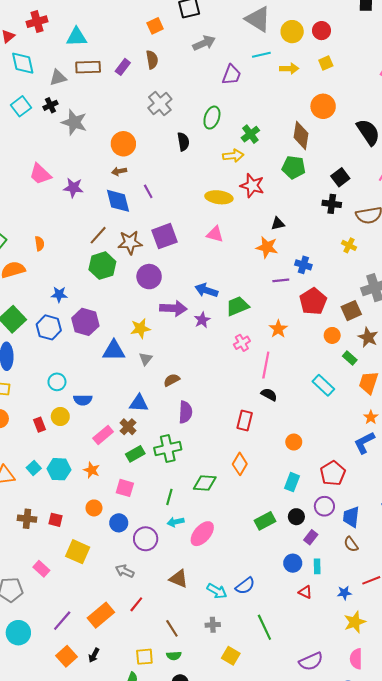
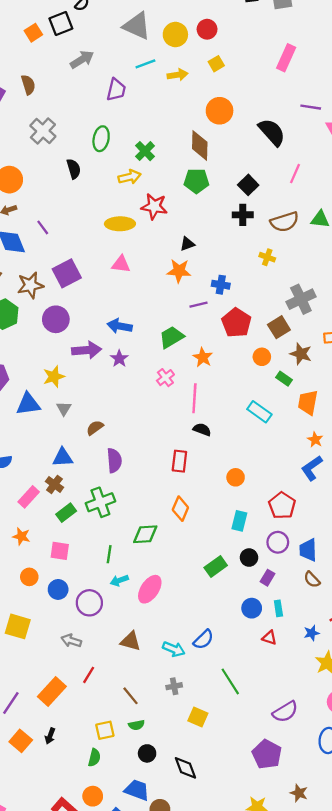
orange square: (155, 26) -> (33, 33), moved
green trapezoid: (237, 306) -> (171, 337), moved

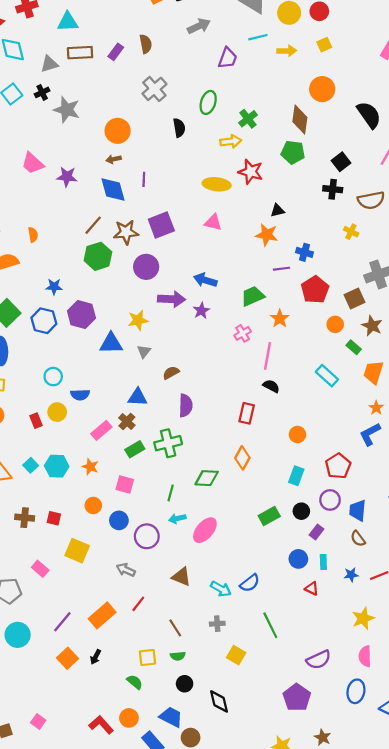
purple line: (43, 227) -> (144, 179), turned 32
blue star: (312, 633) -> (351, 575), moved
green semicircle: (94, 758) -> (135, 682), turned -70

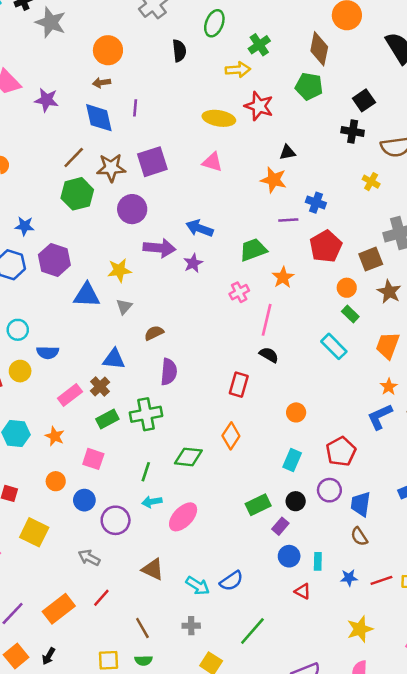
green rectangle: (354, 347) -> (350, 314), moved
purple rectangle: (316, 532) -> (280, 526), moved
green line: (270, 625) -> (252, 631), turned 64

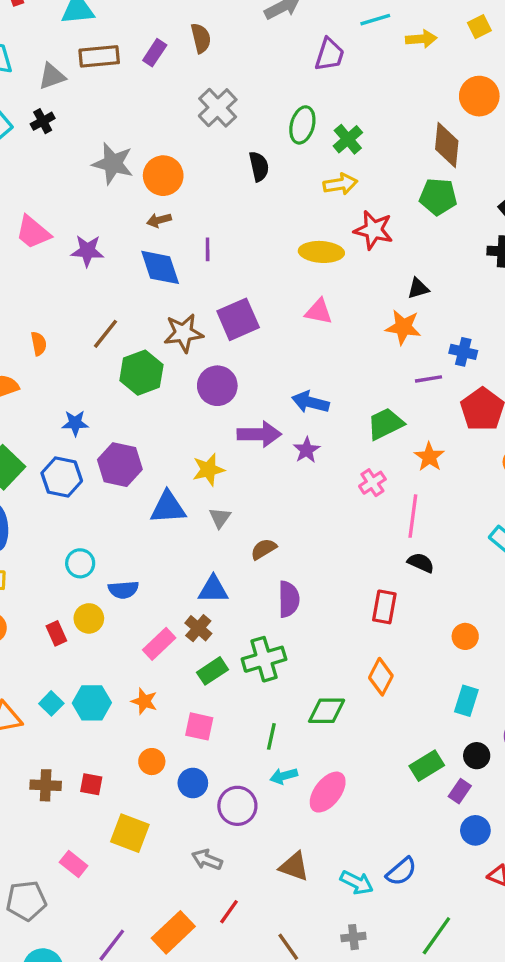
gray star: (51, 22) -> (113, 164), moved
green cross: (259, 45) -> (348, 139), moved
brown line: (74, 158) -> (106, 334), moved

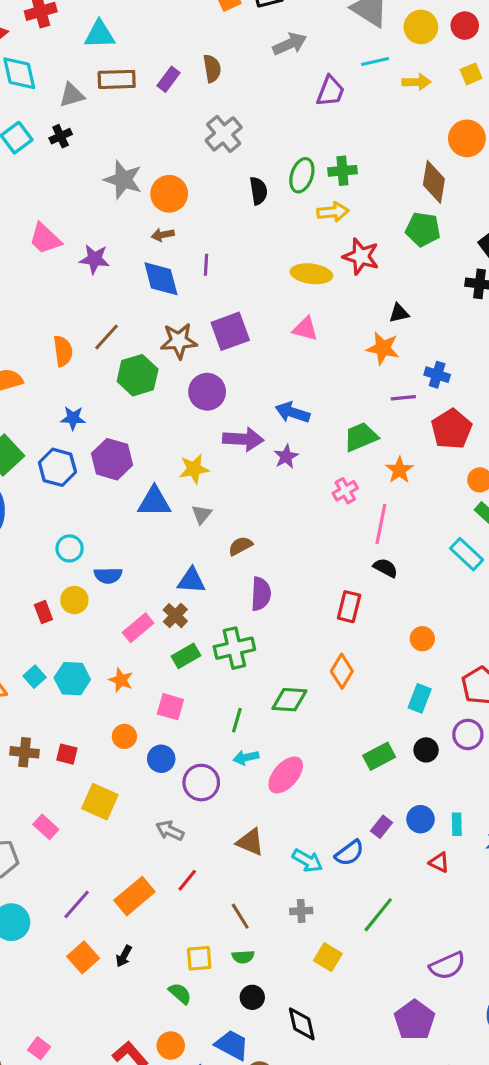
green ellipse: (302, 125) -> (302, 175), moved
green cross: (348, 139) -> (342, 171), turned 32
orange semicircle: (39, 344) -> (63, 351), moved, size x1.4
purple rectangle: (460, 791) -> (382, 827), moved

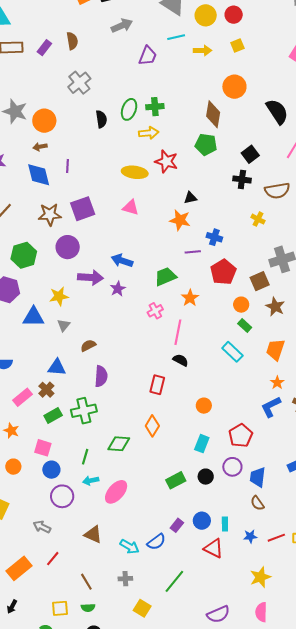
green hexagon: (138, 375) -> (24, 255), moved
blue circle: (161, 759) -> (51, 470), moved
red triangle: (439, 862) -> (214, 548), size x1.5

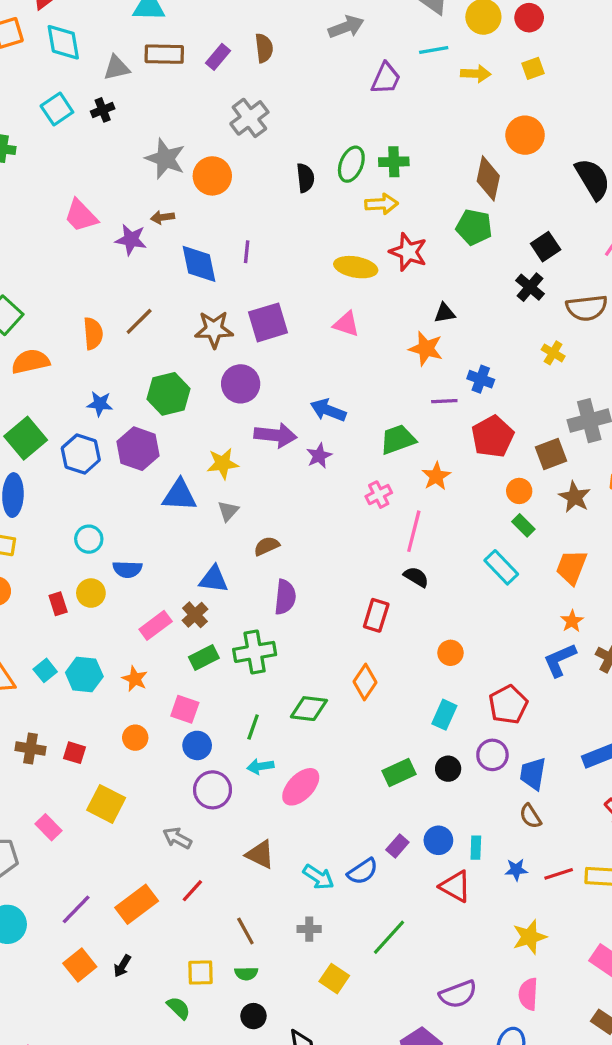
gray cross: (79, 83) -> (249, 118), moved
brown arrow: (40, 147) -> (162, 217), moved
black cross: (242, 179) -> (530, 287), turned 30

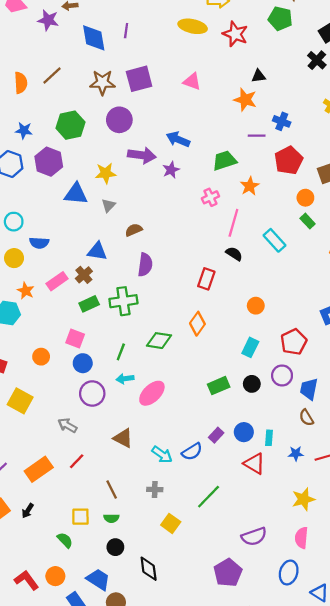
yellow ellipse: (356, 267) -> (193, 26), moved
cyan rectangle: (501, 567) -> (275, 240), moved
orange star: (135, 679) -> (26, 291), moved

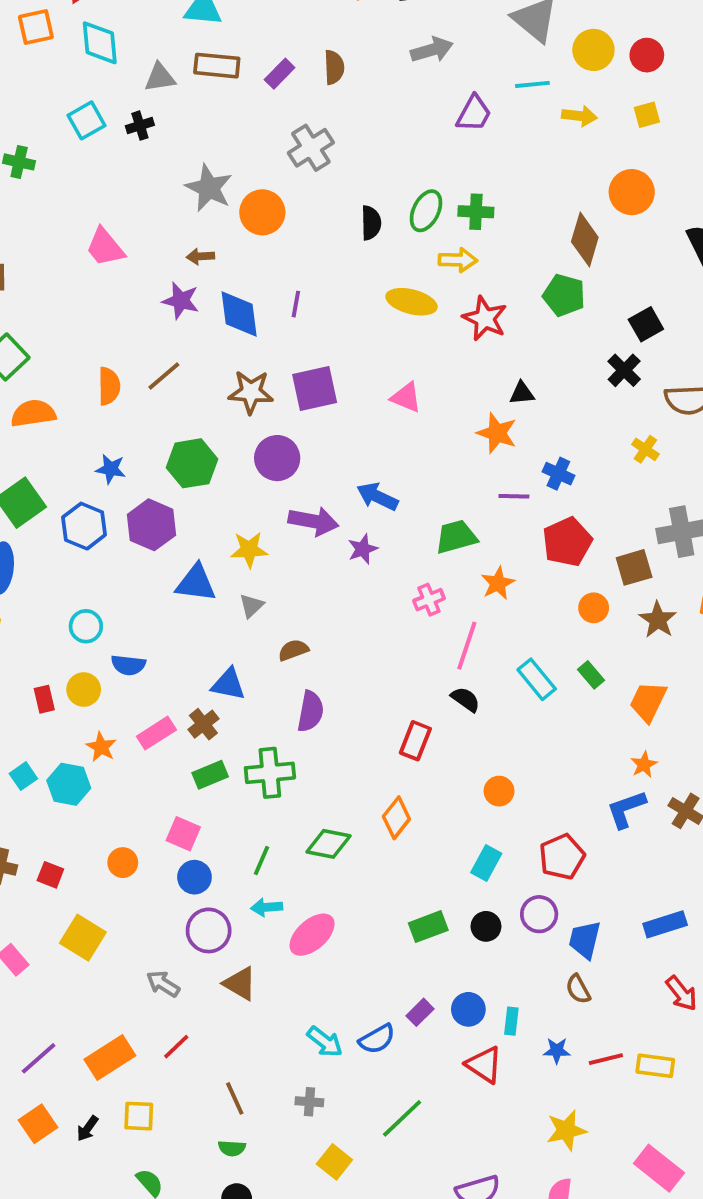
purple star: (48, 20) -> (181, 301), moved
green rectangle: (308, 221) -> (591, 675), moved
brown triangle: (123, 438) -> (240, 984), moved
yellow square: (80, 517) -> (139, 1116), moved

